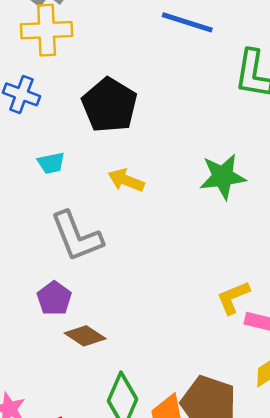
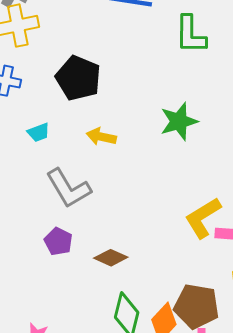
yellow L-shape: (233, 297) -> (203, 218), size x1.4
brown diamond: (85, 336) -> (111, 258), moved

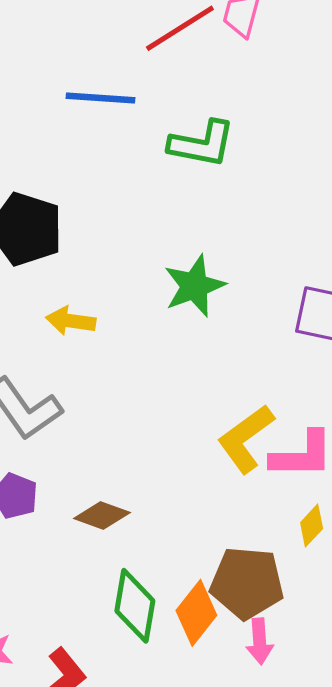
green L-shape: (190, 34) -> (202, 144), turned -75

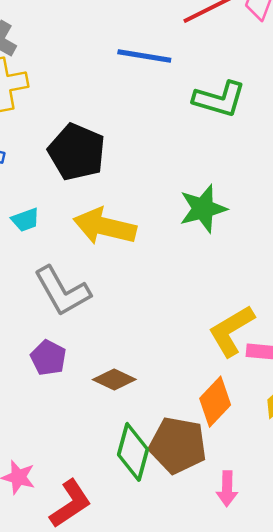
yellow arrow: (71, 321) -> (105, 226), size x1.6
brown pentagon: (247, 583) -> (178, 445), moved
orange diamond: (196, 613) -> (215, 402), moved

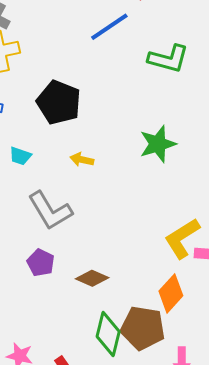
blue line: (144, 56) -> (109, 27), turned -42
cyan trapezoid: (25, 220) -> (20, 156), turned 40
yellow arrow: (105, 226) -> (82, 160), size x0.5

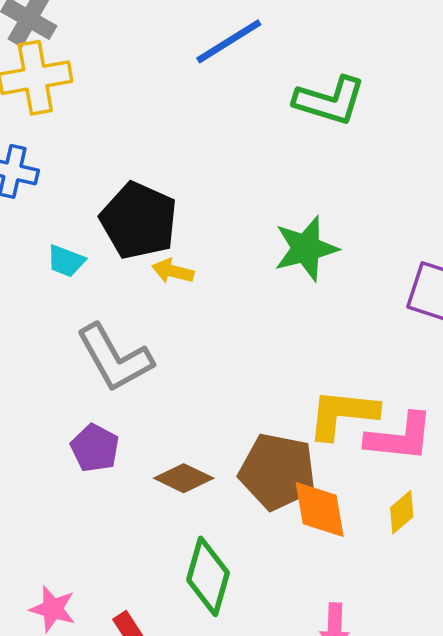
black pentagon: (59, 102) -> (139, 221), moved
yellow L-shape: (182, 238) -> (343, 414), turned 36
orange diamond: (171, 293) -> (320, 509), turned -54
brown pentagon: (143, 328) -> (278, 472), moved

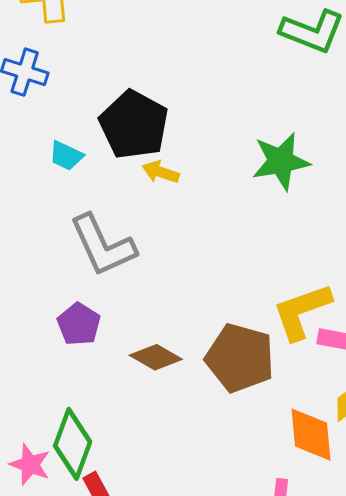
yellow L-shape: (343, 414) -> (302, 311), turned -30
orange diamond: (320, 509) -> (311, 435), moved
green diamond: (208, 576) -> (73, 444), moved

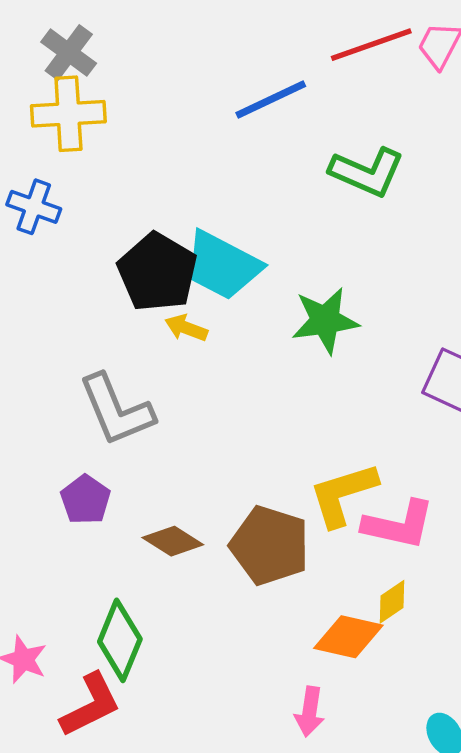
cyan trapezoid: (66, 156) -> (223, 265), moved, size x2.0
orange diamond: (311, 435) -> (348, 637), turned -74
green diamond: (73, 444) -> (120, 640), moved

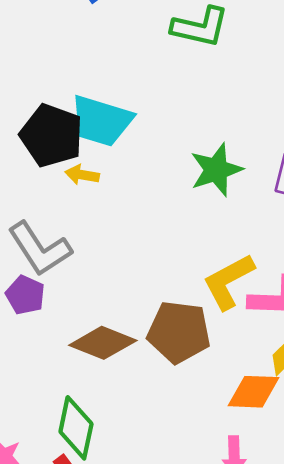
green star: (325, 320) -> (216, 170), moved
purple pentagon: (85, 500) -> (25, 295), moved
brown diamond: (173, 541) -> (103, 343), size x1.4

